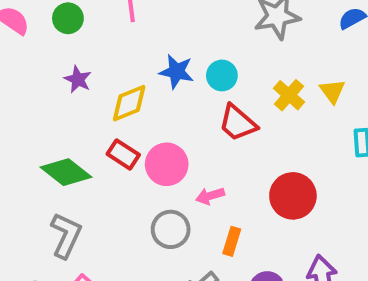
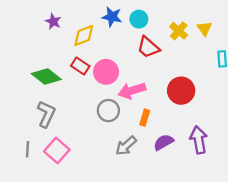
pink arrow: (210, 196) -> (132, 91), size x1.6

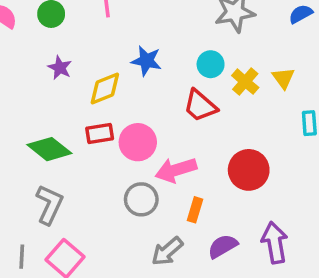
cyan circle: (139, 19) -> (211, 64), moved
red rectangle: (80, 66) -> (100, 134), turned -42

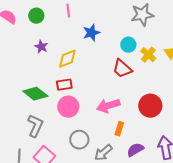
blue star: (146, 61) -> (91, 33), moved, turned -30
pink circle: (138, 142) -> (68, 107), moved
gray circle: (141, 199) -> (79, 140), moved

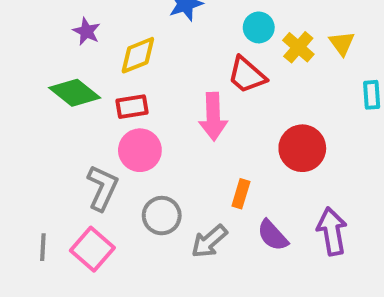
green diamond: (35, 94) -> (75, 93), moved
pink arrow: (108, 106) -> (213, 117), moved, turned -75
gray L-shape: (35, 126) -> (102, 188), moved
purple semicircle: (135, 150) -> (273, 235), turned -102

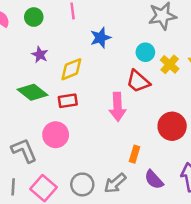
pink circle: (140, 150) -> (56, 135), moved
gray L-shape: (102, 188) -> (24, 150), moved, turned -48
gray circle: (162, 216) -> (82, 184), moved

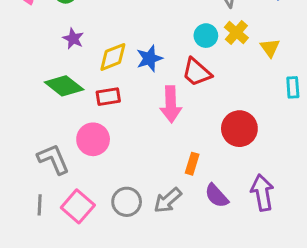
blue star: (100, 38) -> (149, 58), moved
yellow cross: (170, 64) -> (236, 33), moved

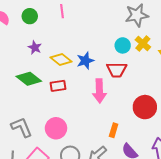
yellow diamond: (113, 57) -> (61, 60), turned 60
red trapezoid: (197, 72) -> (117, 70), turned -40
pink circle: (93, 139) -> (56, 128), moved

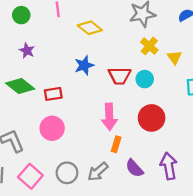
cyan circle: (123, 45) -> (145, 79), moved
yellow diamond: (61, 60) -> (90, 28), moved
pink arrow: (99, 91) -> (109, 117), moved
pink circle: (56, 128) -> (52, 128), moved

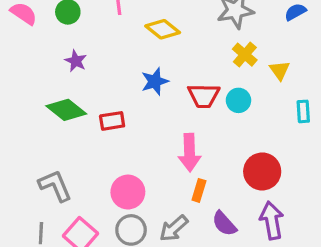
red circle: (152, 118) -> (262, 171), moved
pink circle: (52, 128) -> (128, 192), moved

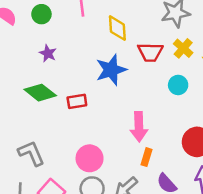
yellow diamond: (163, 29) -> (117, 28), turned 48
blue star: (155, 81) -> (111, 70), size x1.4
red trapezoid: (204, 96) -> (150, 52), moved

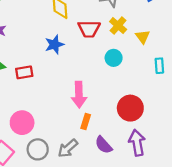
blue star: (111, 70) -> (54, 44), size x0.7
pink circle: (90, 158) -> (22, 123), moved

